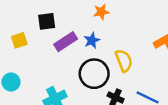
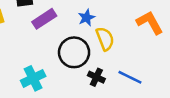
blue star: (92, 40) -> (86, 18), moved

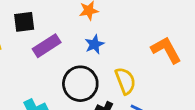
yellow semicircle: (105, 39) -> (125, 81), moved

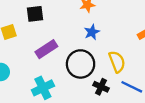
purple rectangle: (47, 46) -> (46, 49), moved

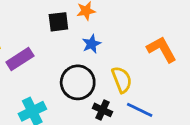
black square: (35, 14) -> (58, 22), moved
purple rectangle: (46, 49) -> (20, 59), moved

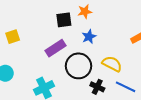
purple rectangle: (20, 59) -> (55, 48), moved
yellow semicircle: (122, 80) -> (112, 64), turned -42

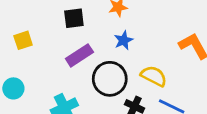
black square: (64, 20) -> (74, 18), moved

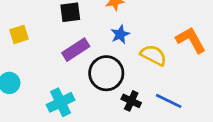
yellow semicircle: (154, 76) -> (153, 55), moved

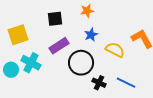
yellow square: (19, 34) -> (18, 35), size x1.5
cyan cross: (61, 102) -> (31, 63), moved, turned -36

